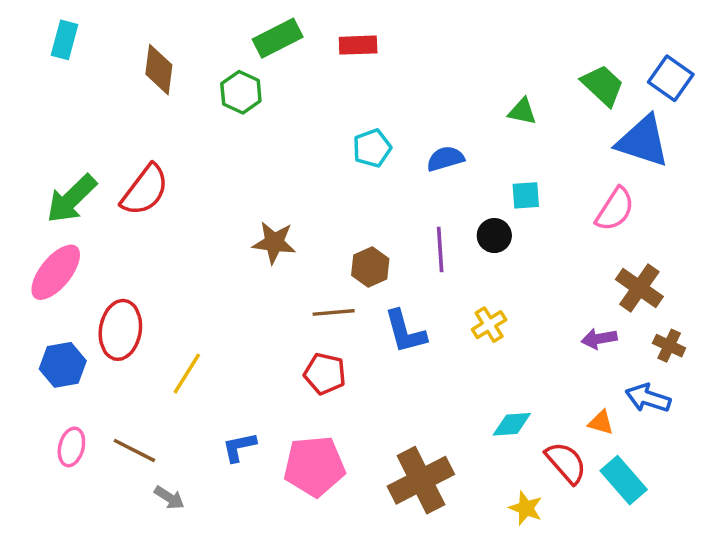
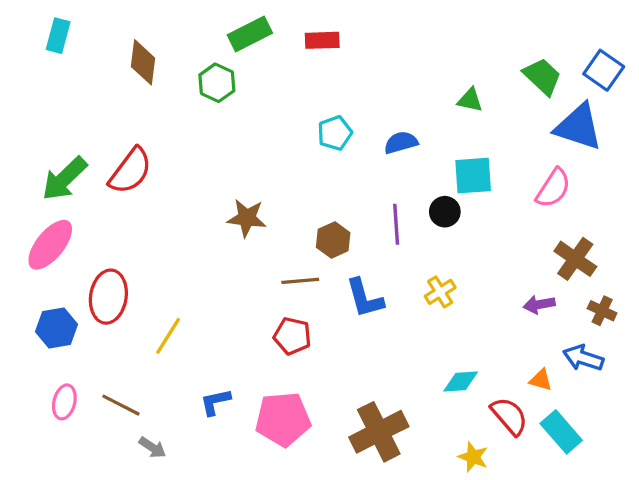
cyan square: (526, 195) -> (473, 176), size x1.5

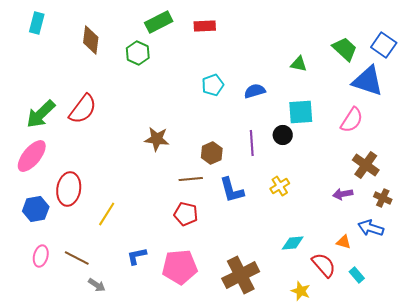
cyan rectangle: (561, 432) -> (357, 275), size x0.6

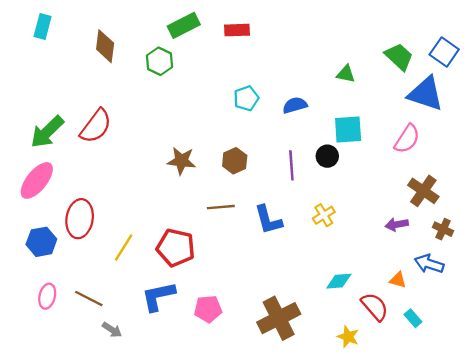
brown hexagon: (212, 153) -> (235, 161), moved
red pentagon: (186, 214) -> (176, 248), moved, size x1.4
blue L-shape: (137, 256) -> (158, 296), size x1.5
pink pentagon: (180, 267) -> (208, 309), size x0.7

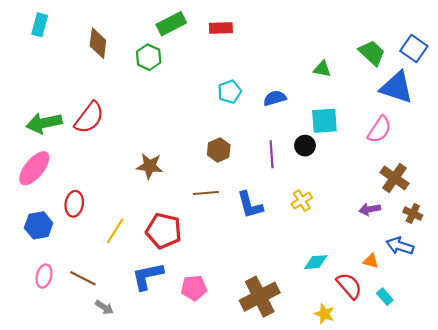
green arrow: (47, 132) -> (44, 123), turned 32
brown star: (181, 161) -> (150, 166), moved
red ellipse: (80, 219) -> (74, 204), size x0.7

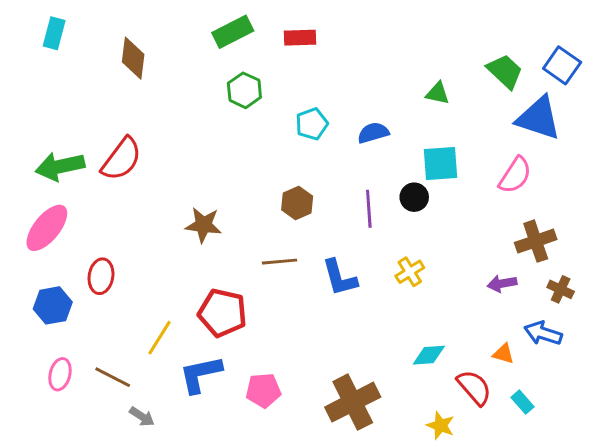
green hexagon: (149, 57) -> (244, 90), moved
brown cross: (395, 178) -> (536, 241), turned 36
yellow line: (115, 231) -> (160, 338), moved

